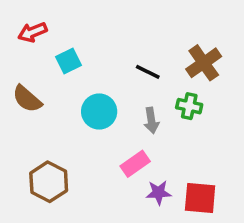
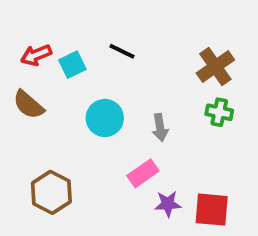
red arrow: (32, 32) -> (36, 55), moved
black line: (148, 72) -> (122, 51), moved
green cross: (189, 106) -> (219, 112), moved

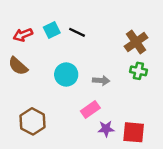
cyan square: (72, 65) -> (52, 30), moved
gray arrow: (160, 128) -> (101, 81), turned -77

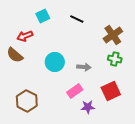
cyan square: (52, 30) -> (43, 16), moved
black line: (77, 32) -> (77, 19), moved
red arrow: (23, 35) -> (25, 36), moved
red square: (134, 132) -> (111, 91), moved, turned -30

